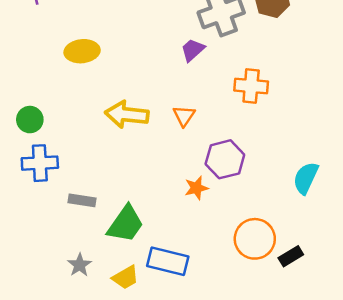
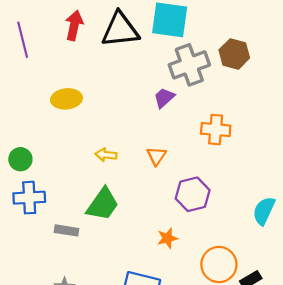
yellow arrow: (127, 115) -> (106, 155), size x0.6
orange star: (196, 188) -> (167, 238), moved
green trapezoid: (126, 224) -> (103, 204), moved

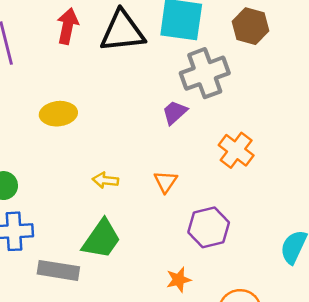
brown hexagon: (234, 54) -> (250, 26), moved
orange cross: (216, 130) -> (236, 150), turned 32
gray rectangle: (66, 230) -> (58, 270), size x1.4

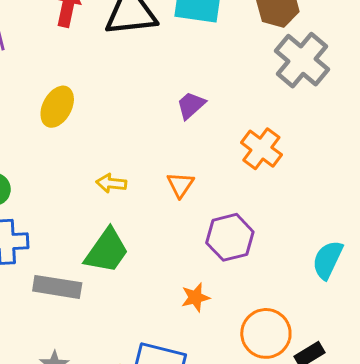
gray cross: (205, 73) -> (302, 60), moved, turned -30
yellow ellipse: (58, 114) -> (57, 107), turned -56

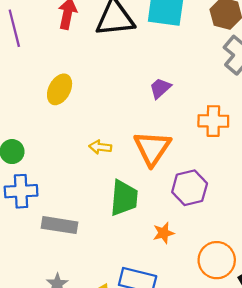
orange cross: (261, 149) -> (213, 121), turned -36
orange triangle: (180, 185) -> (152, 148), size x1.8
green trapezoid: (107, 251) -> (124, 198), moved, turned -30

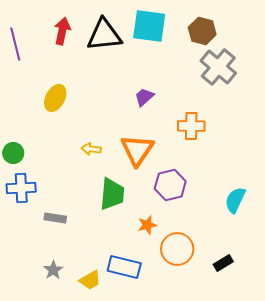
gray rectangle: (60, 225) -> (55, 218), size x0.7
orange circle: (217, 260) -> (177, 249), moved

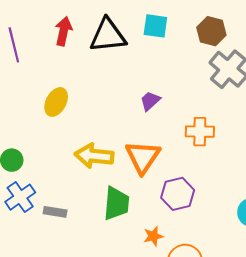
cyan square: (149, 26) -> (155, 26), size x0.7
yellow arrow: (91, 149) -> (94, 156), size x1.8
blue cross: (21, 188) -> (20, 197), turned -32
gray rectangle: (55, 218) -> (55, 212), moved

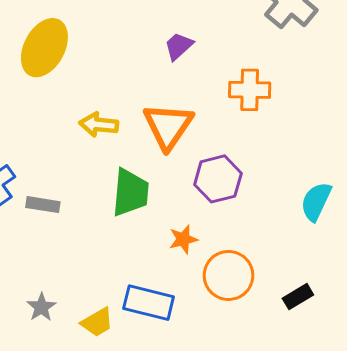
yellow ellipse: (56, 102) -> (44, 48), size x1.4
yellow arrow: (94, 156) -> (99, 125), size x0.7

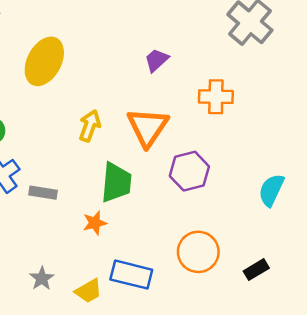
yellow arrow: (99, 125) -> (90, 126), turned 104
orange star: (183, 239) -> (95, 223), moved

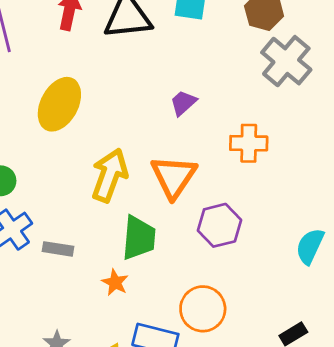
yellow arrow: (90, 126) -> (110, 175), size x1.5
orange star: (95, 223) -> (115, 282), turned -30
orange circle: (198, 252) -> (203, 309), moved

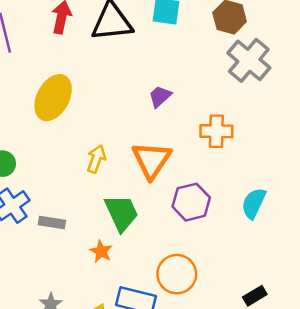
yellow arrow: (110, 175) -> (96, 159), size x0.6
green trapezoid: (139, 238) -> (122, 213), turned -30
cyan semicircle: (310, 246) -> (254, 203), moved

